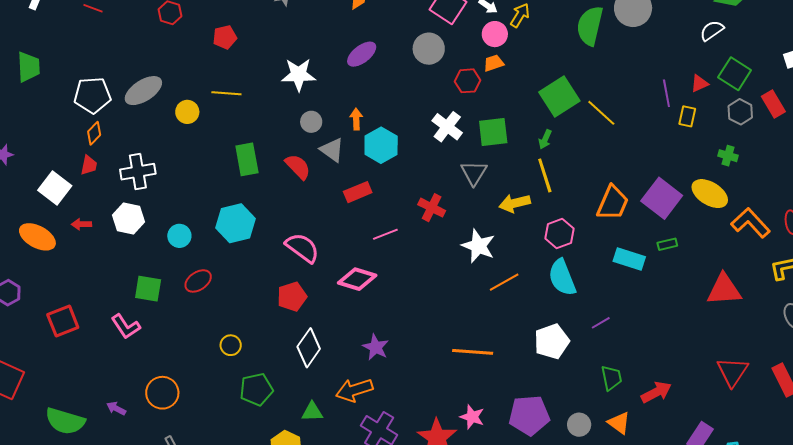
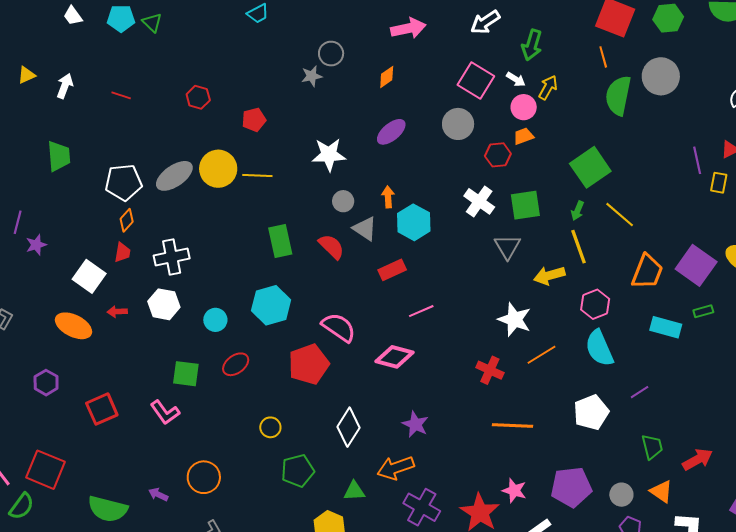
yellow circle: (187, 112) -> (218, 169), moved, size x1.6
yellow line: (601, 113) -> (620, 215), moved
red cross: (432, 208) -> (490, 370), moved
red pentagon: (292, 297) -> (309, 364), moved, size x1.4

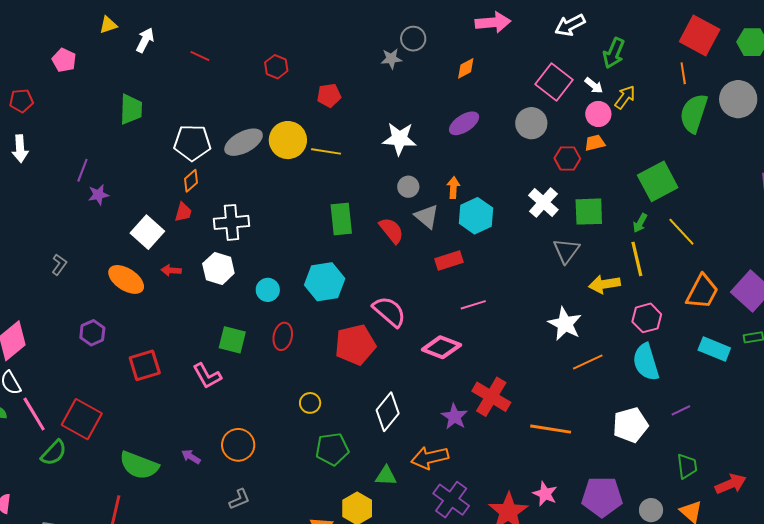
red ellipse: (236, 364) -> (283, 336), turned -48
red cross: (490, 370) -> (491, 397), moved, size x1.4

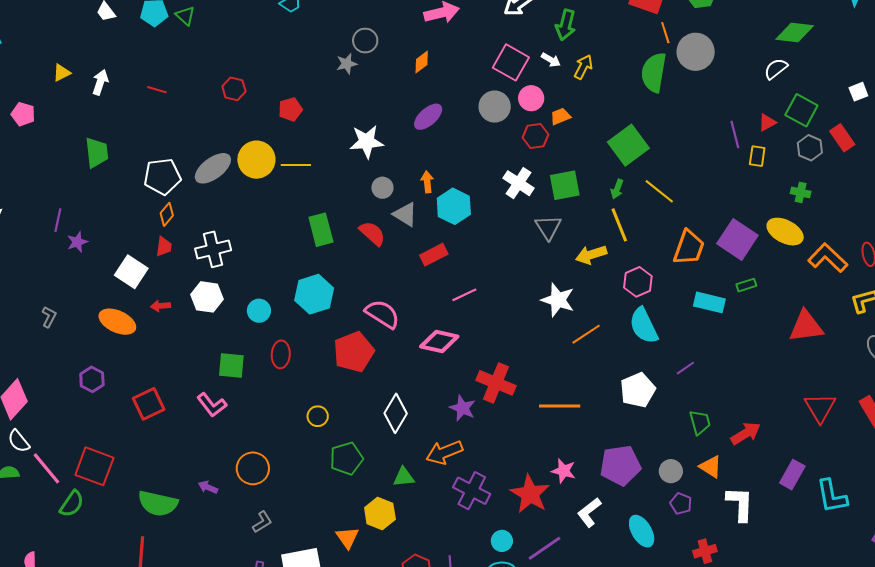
orange line: (683, 73) -> (665, 33), moved
pink circle: (598, 114) -> (531, 98), moved

